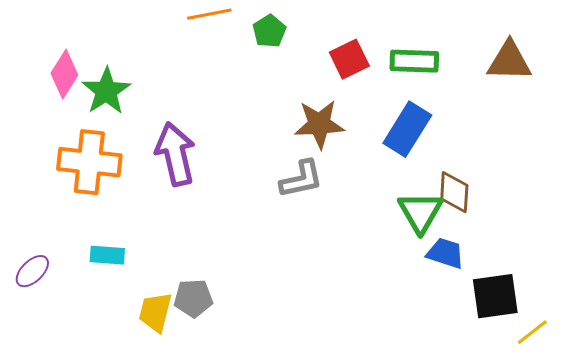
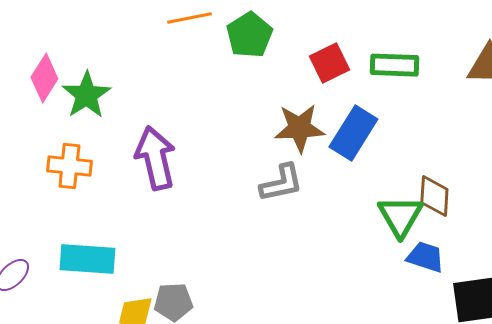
green pentagon: (269, 31) -> (249, 35), size x1.4
blue rectangle: (407, 129) -> (353, 133), moved
orange cross: (89, 162) -> (69, 166), size x0.7
cyan rectangle: (107, 255) -> (87, 259), size x1.6

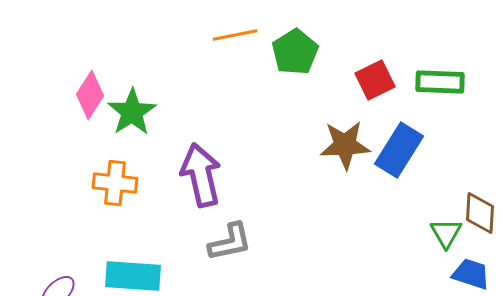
gray L-shape: (281, 183) -> (230, 242), moved
green triangle: (400, 216) -> (446, 233), size x0.7

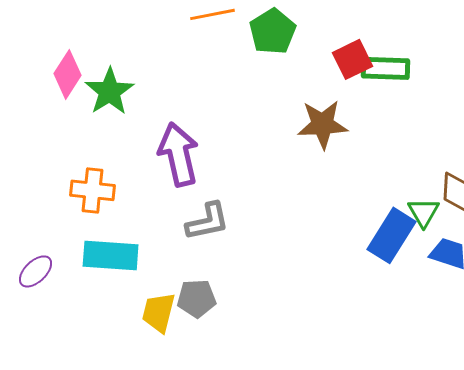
green rectangle: (440, 82) -> (386, 68), moved
blue rectangle: (399, 150) -> (392, 235), moved
orange cross: (115, 183) -> (93, 190), moved

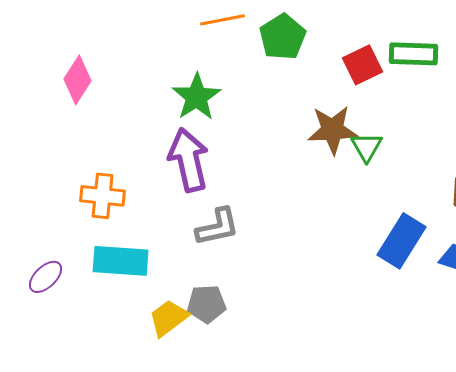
green rectangle: (386, 68) -> (414, 54), moved
green star: (110, 91) -> (197, 97), moved
green triangle: (424, 212) -> (367, 147), moved
yellow trapezoid: (159, 312) -> (169, 318), turned 39

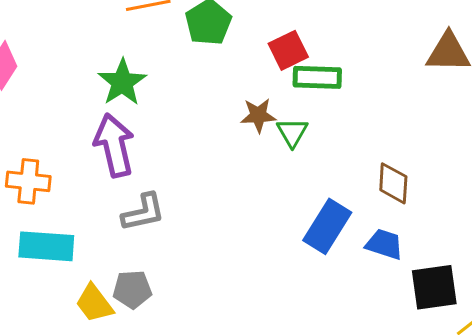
green rectangle: (414, 54) -> (317, 77), moved
brown star: (333, 130) -> (258, 115), size x0.7
yellow trapezoid: (169, 318) -> (94, 303), turned -90

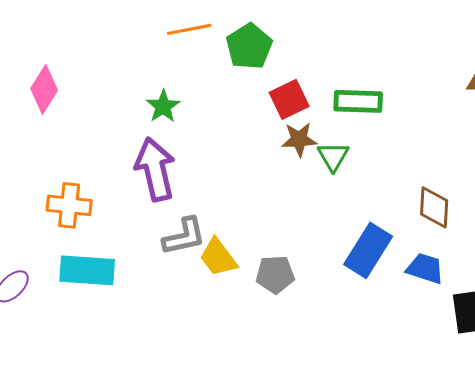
red square: (288, 50) -> (289, 99), moved
green star: (122, 82) -> (163, 106), size x0.7
gray pentagon: (132, 289) -> (275, 274), moved
yellow trapezoid: (94, 303) -> (218, 257), moved

